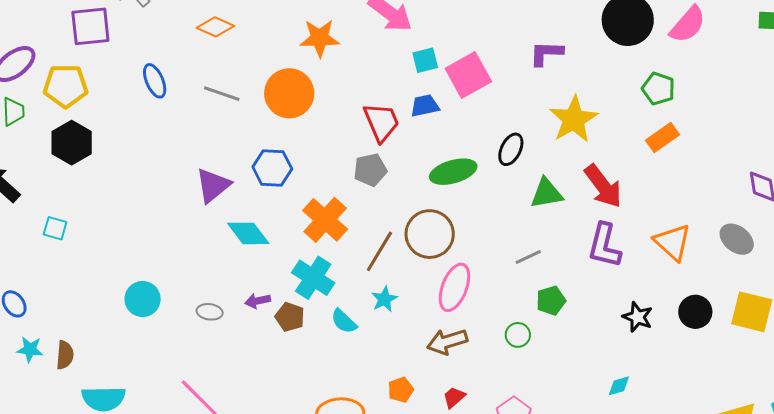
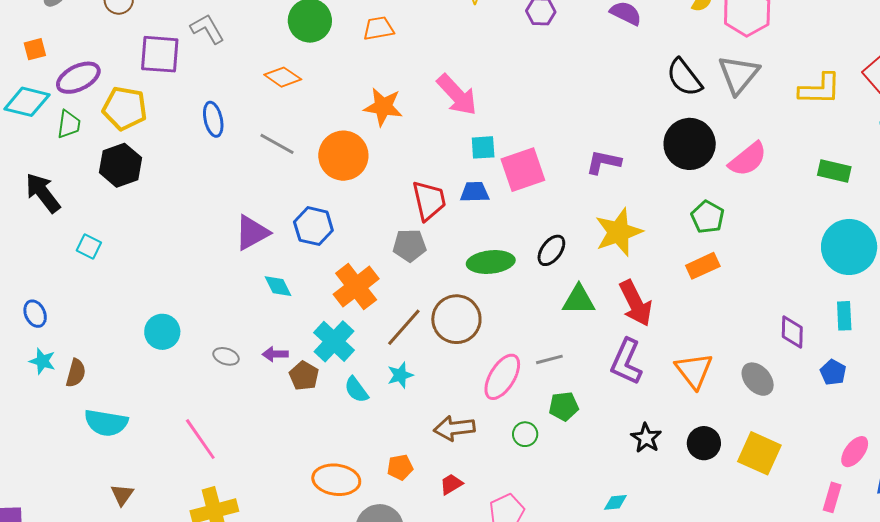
cyan diamond: (248, 233) -> (278, 286), size x0.7
pink ellipse: (454, 287) -> (502, 377), moved

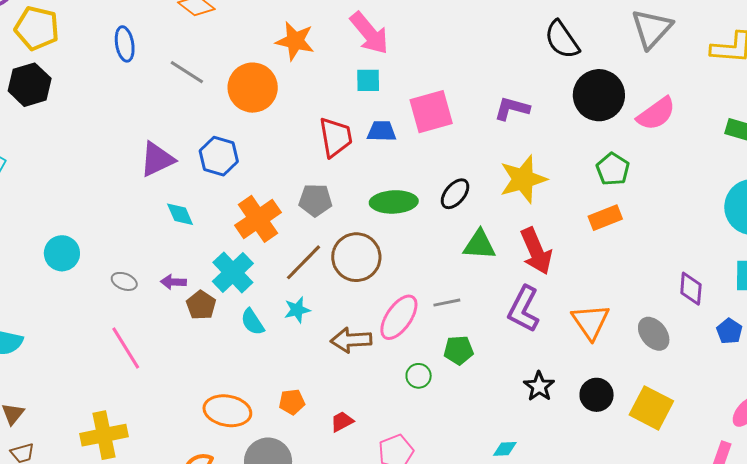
black semicircle: (684, 78) -> (562, 40), moved
cyan square: (483, 147) -> (368, 80), moved
gray pentagon: (409, 245) -> (315, 200), moved
brown arrow: (454, 428) -> (351, 340), moved
pink line: (200, 439) -> (126, 348), moved

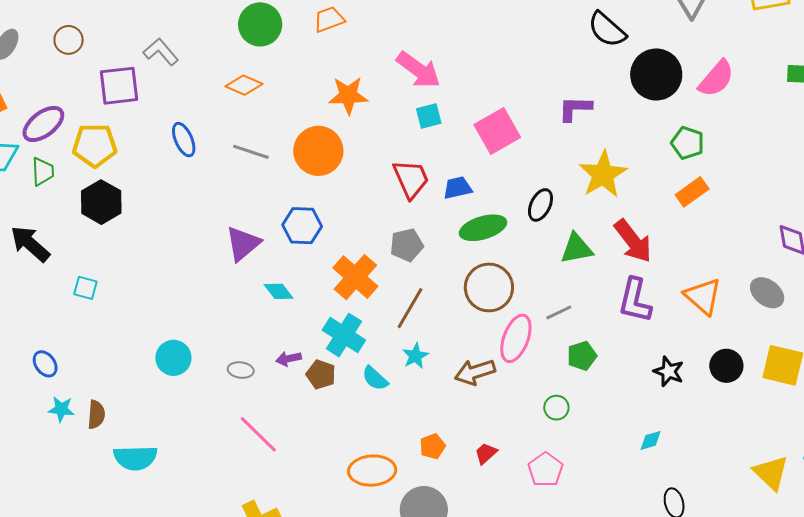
blue trapezoid: (382, 131) -> (457, 188), moved
brown circle: (356, 257) -> (489, 287), moved
green circle: (419, 376) -> (556, 408), moved

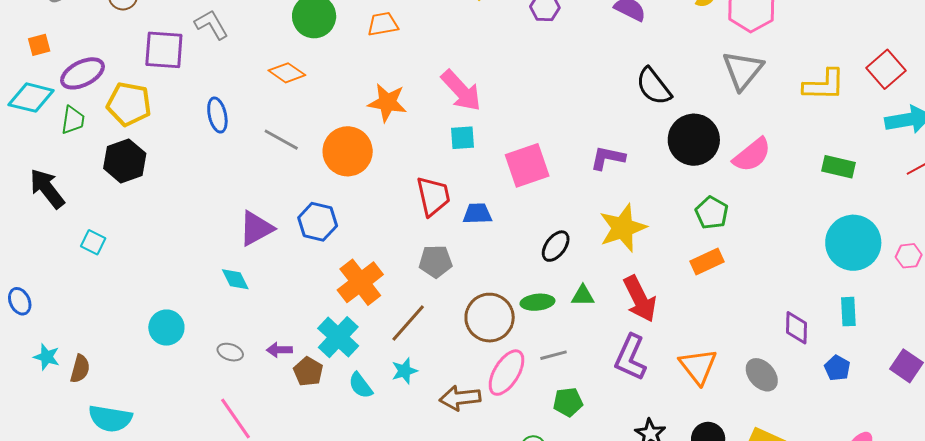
green ellipse: (483, 228) -> (537, 302), moved, size x0.7
gray pentagon: (407, 245) -> (436, 261), moved
green triangle: (577, 249) -> (583, 296), size x0.7
cyan diamond: (279, 291) -> (235, 279), moved
blue ellipse: (45, 364) -> (20, 301), moved

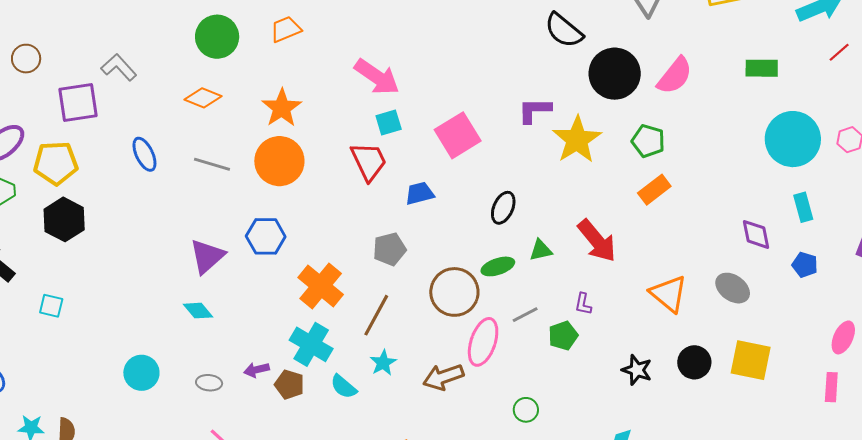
orange star: (387, 102) -> (282, 108), moved, turned -30
red trapezoid: (433, 196) -> (369, 161), moved
yellow star: (623, 228) -> (577, 140), moved
purple L-shape: (631, 357) -> (583, 304), moved, size x0.5
green pentagon: (568, 402) -> (563, 336), moved

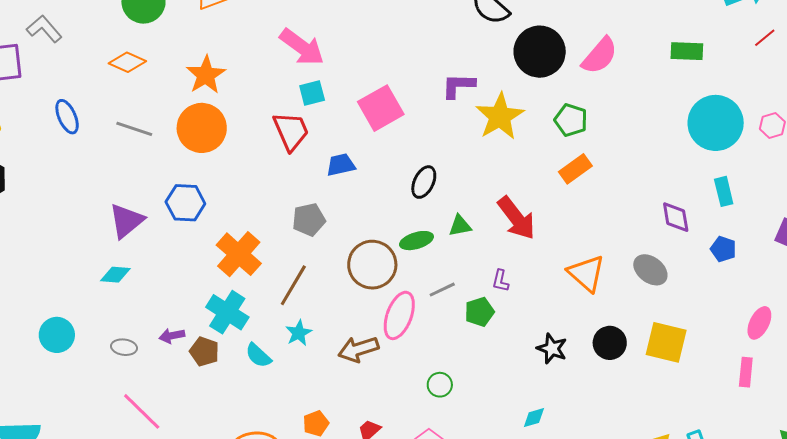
cyan diamond: (198, 311) -> (115, 275), turned -48

